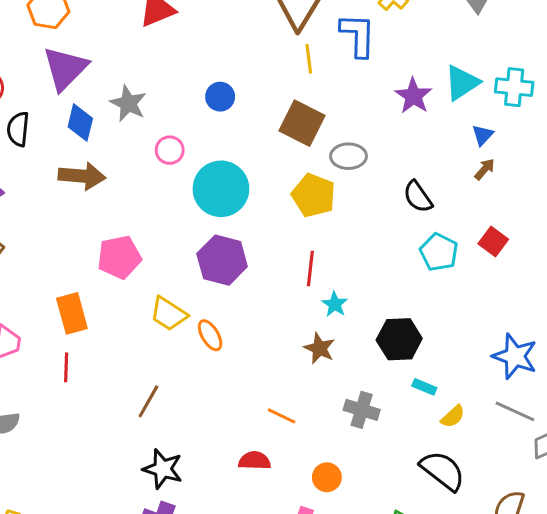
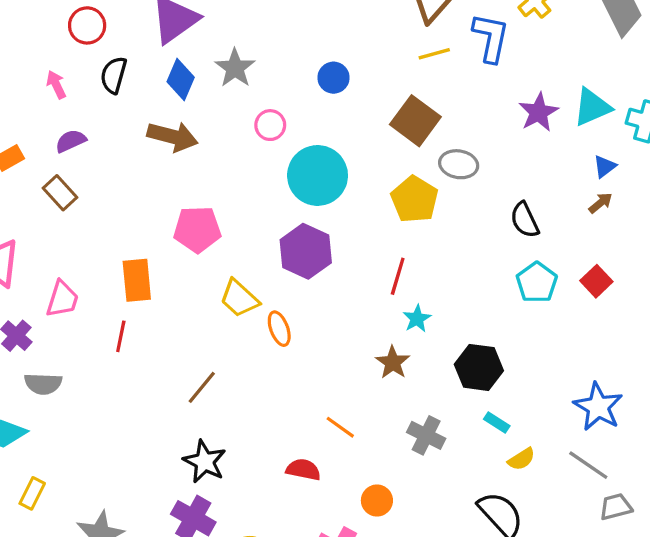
yellow line: (309, 59) -> (434, 54), turned 72

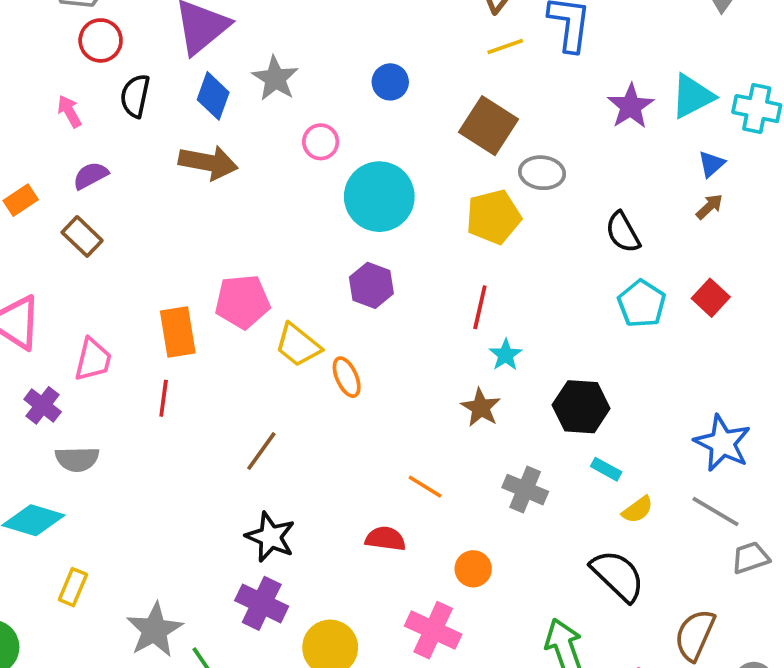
yellow pentagon: (414, 199) -> (493, 217), turned 30
pink pentagon: (197, 229) -> (242, 302), moved
purple hexagon: (306, 251) -> (371, 285), size x0.7

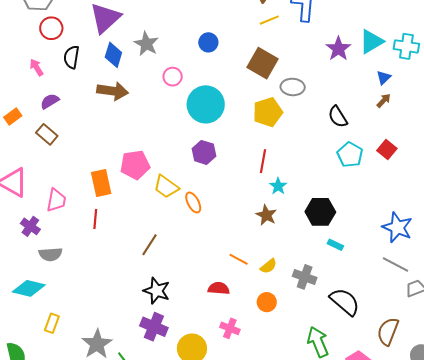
gray cross: (525, 490) -> (305, 277), moved
yellow semicircle: (638, 510) -> (269, 266), moved
pink cross: (433, 630) -> (230, 328), moved, size x0.7

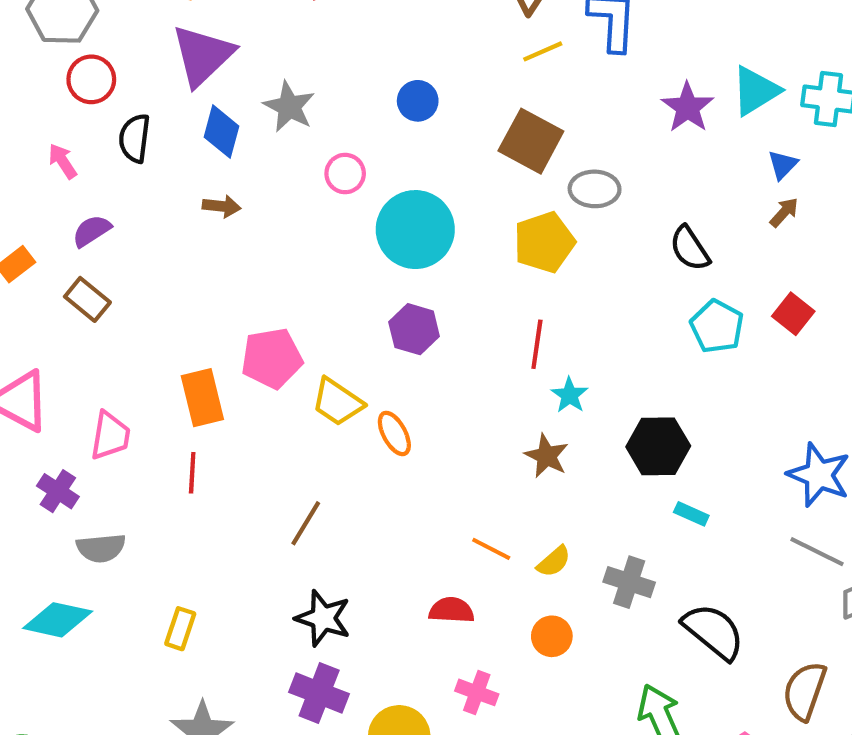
brown arrow: (113, 91) -> (222, 206), size x0.6
yellow rectangle: (52, 323) -> (180, 629), moved

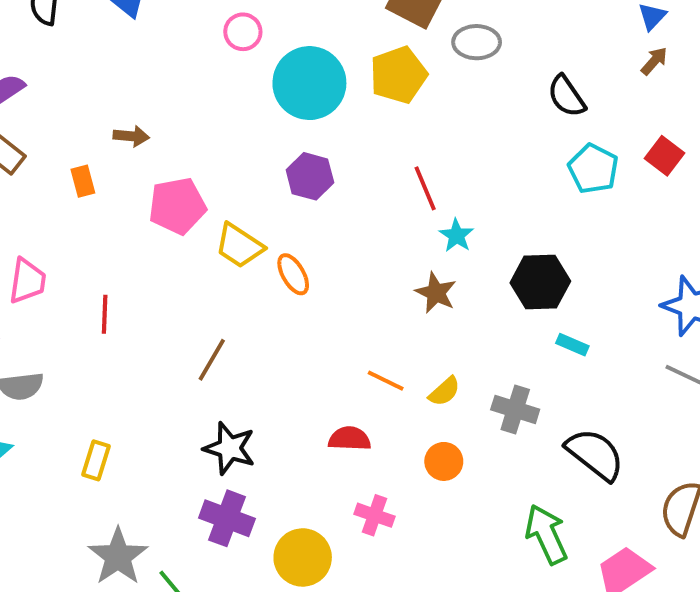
brown arrow: (222, 206) -> (131, 136), moved
yellow pentagon: (544, 242) -> (398, 75), moved
red line: (537, 344) -> (425, 188), turned -30
orange rectangle: (202, 398) -> (83, 181), moved, size x0.6

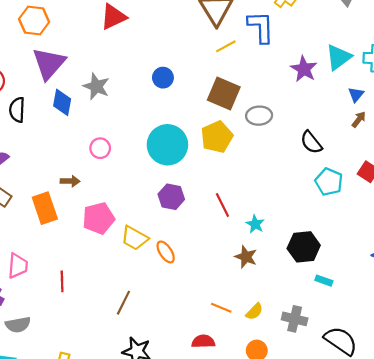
pink circle: (243, 32) -> (100, 148), moved
orange rectangle: (83, 181) -> (45, 208), size x1.8
red line: (425, 188) -> (222, 205), moved

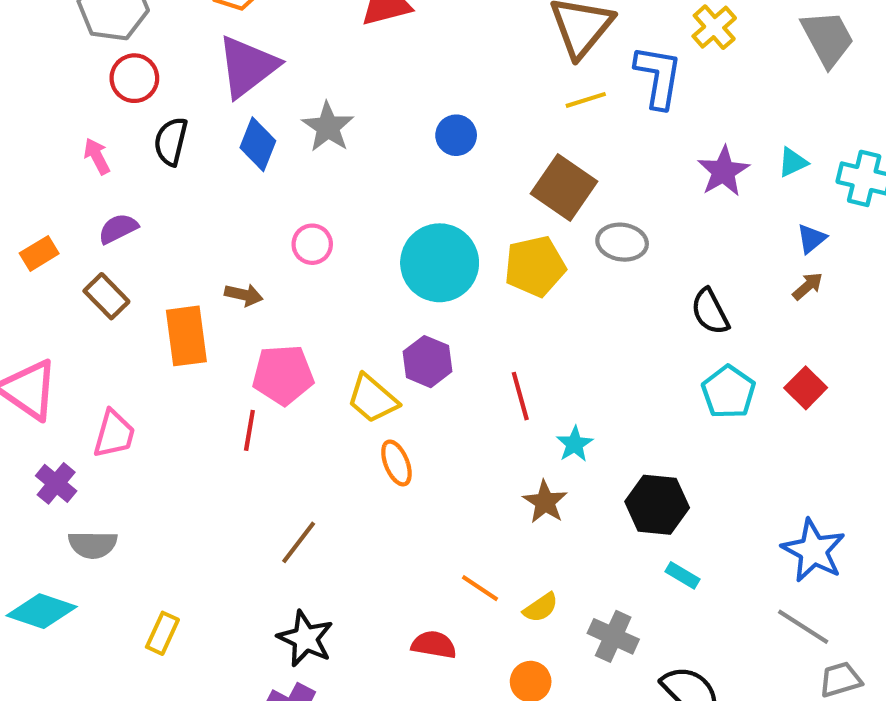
cyan triangle: (339, 57) -> (793, 162), size x0.6
yellow trapezoid: (135, 238) -> (373, 399), moved
red line: (62, 281) -> (249, 430), moved

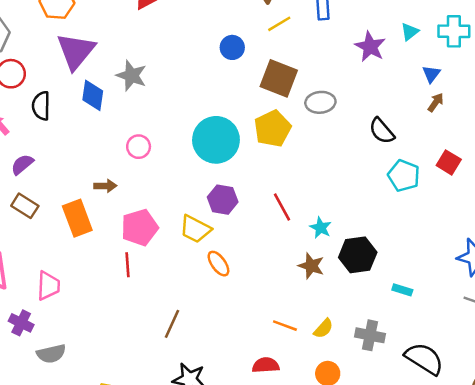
blue circle: (456, 135) -> (232, 47), moved
black hexagon: (657, 505) -> (358, 255), moved

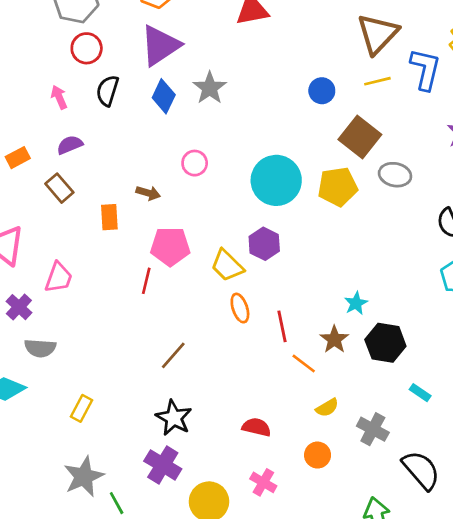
red line: (282, 207) -> (282, 326), moved
orange rectangle: (77, 218) -> (109, 217), size x0.7
orange line: (285, 326) -> (304, 363), moved

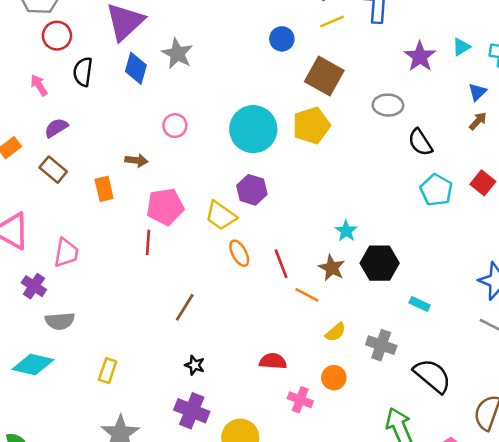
gray ellipse: (395, 175) -> (388, 105), moved
black star: (174, 418) -> (195, 365), size x0.6
pink cross: (263, 482) -> (300, 400), moved

